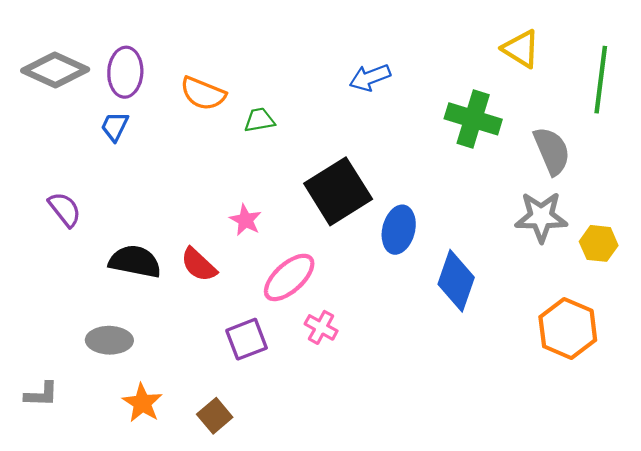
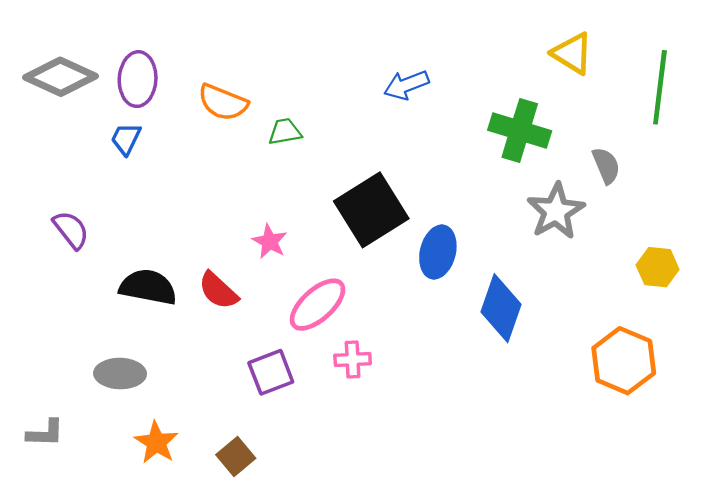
gray semicircle: (552, 151) -> (606, 166), size x0.7
gray star: (541, 217) -> (556, 211), moved, turned -30
pink cross: (321, 327) -> (353, 360), turned -32

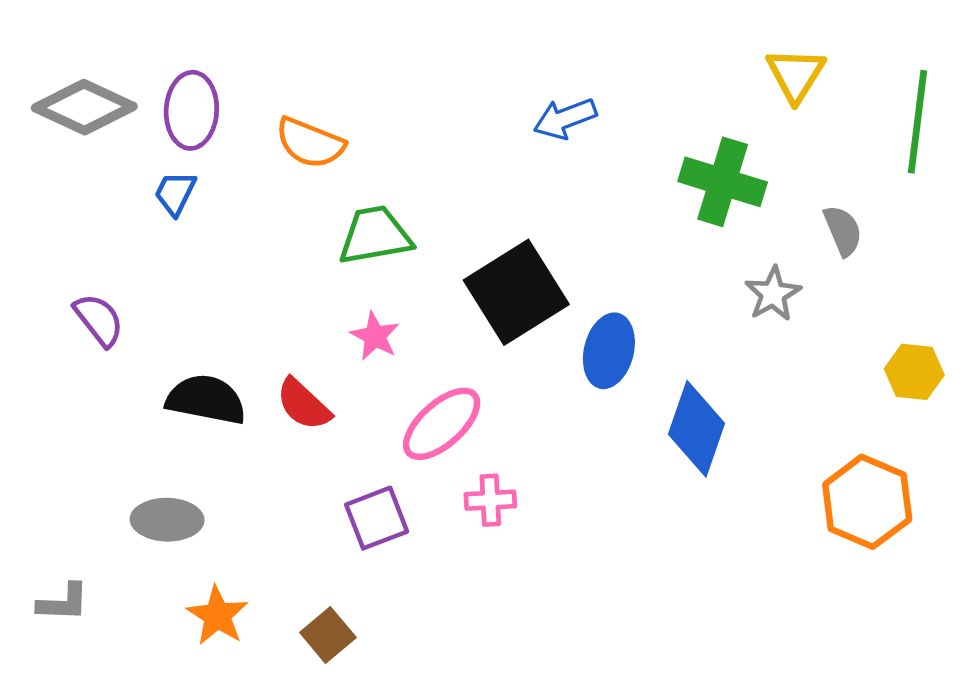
yellow triangle: (572, 53) -> (796, 75), turned 30
green trapezoid: (285, 132) -> (375, 235), moved, size x1.6
gray star: (556, 211) -> (773, 294), size x0.7

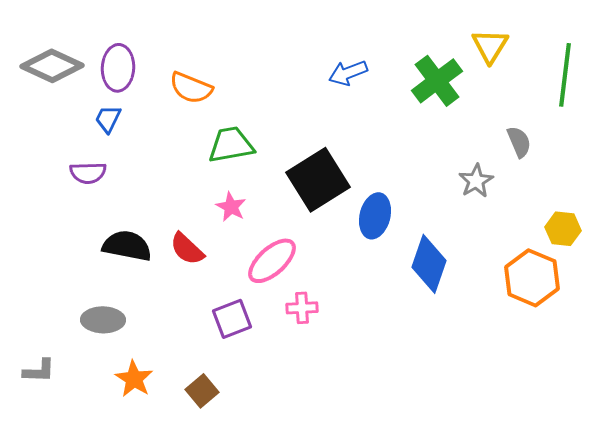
green cross: (723, 182) -> (437, 81), moved, turned 36
purple semicircle: (99, 320) -> (88, 173), moved, turned 126
orange hexagon: (867, 502) -> (532, 278), moved

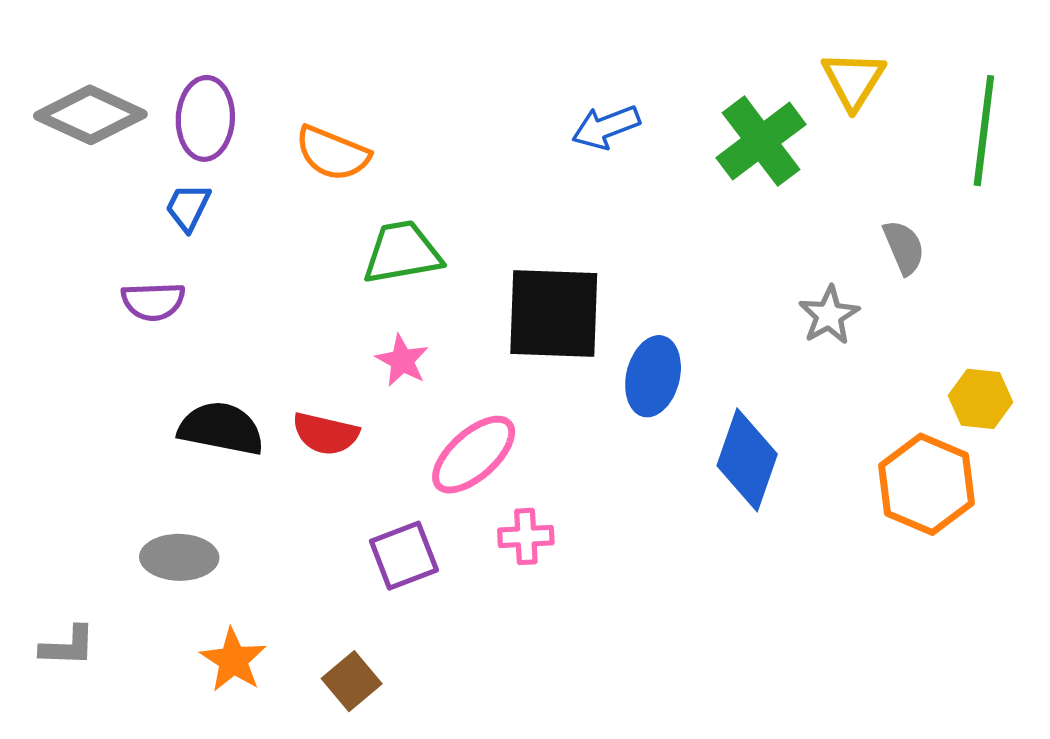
black square: (318, 180) -> (554, 313), turned 34
red semicircle: (187, 249) -> (326, 434), turned -30

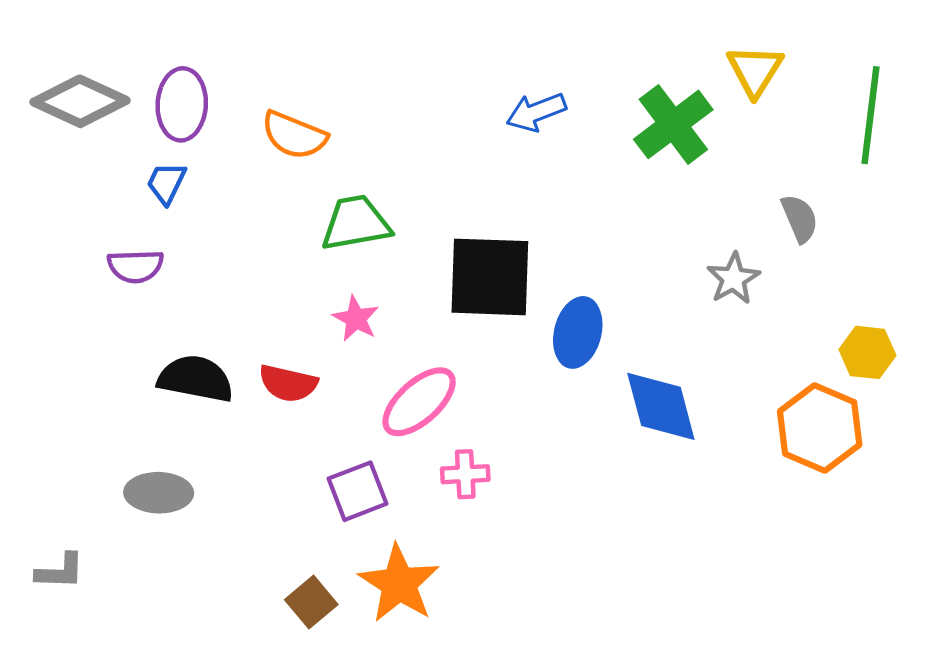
blue diamond: (747, 460) -> (661, 406), turned -34
orange star: (233, 660) -> (399, 584), moved, size x1.4

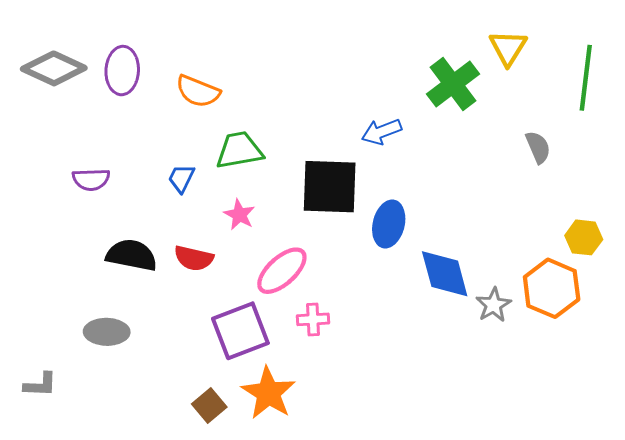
blue arrow: (536, 112) -> (381, 132), moved
blue trapezoid: (166, 183) -> (181, 178), moved
gray star: (733, 279) -> (493, 305), moved
purple square: (357, 491) -> (240, 331), size x1.4

